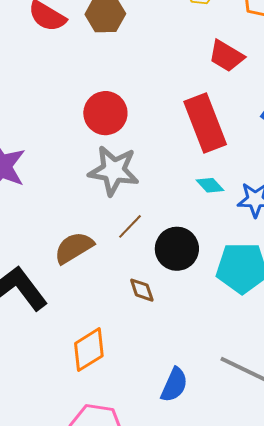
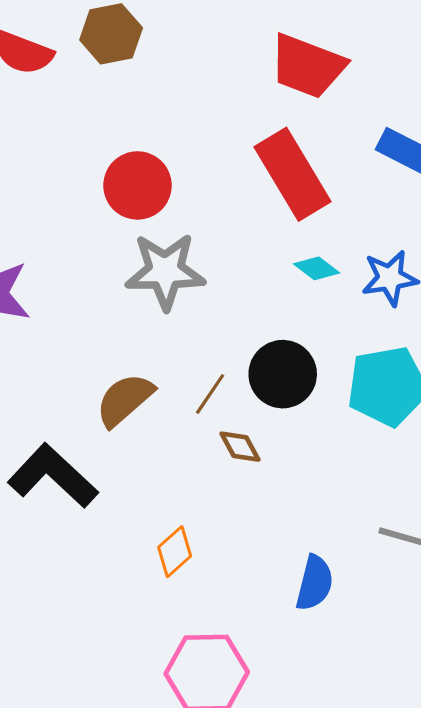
red trapezoid: (226, 56) -> (307, 66), size x1.4
brown line: (130, 226) -> (210, 394), moved
orange diamond: (89, 350) -> (175, 552), size x0.7

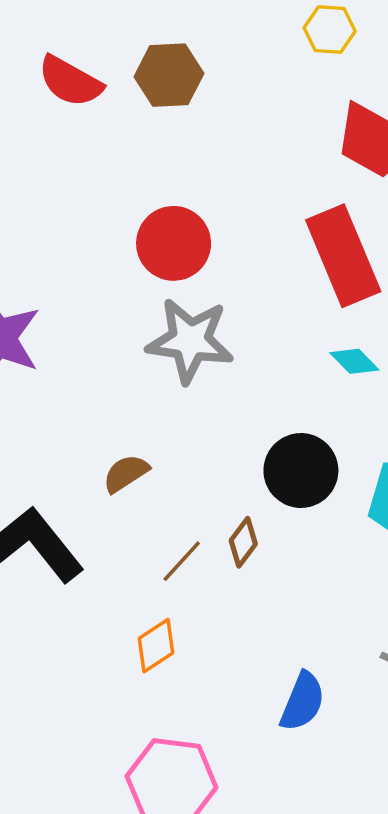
brown line: (210, 394) -> (182, 561), moved
brown semicircle: (125, 400) -> (126, 473), size x0.7
brown diamond: (240, 447) -> (243, 542), turned 57

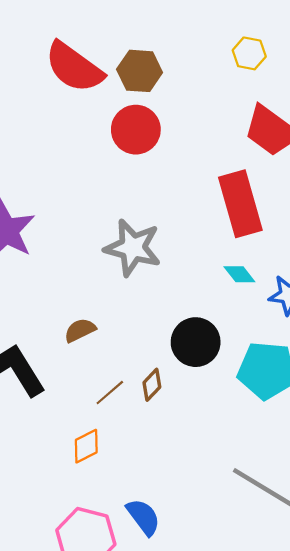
red semicircle: (70, 81) -> (74, 67), size x1.4
red circle: (174, 243) -> (136, 130), moved
blue semicircle: (302, 702) -> (143, 517), moved, turned -66

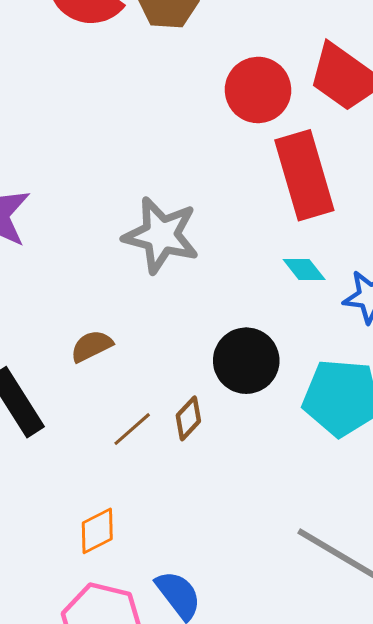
red circle: (136, 130) -> (258, 90), moved
orange diamond: (86, 446) -> (97, 531), moved

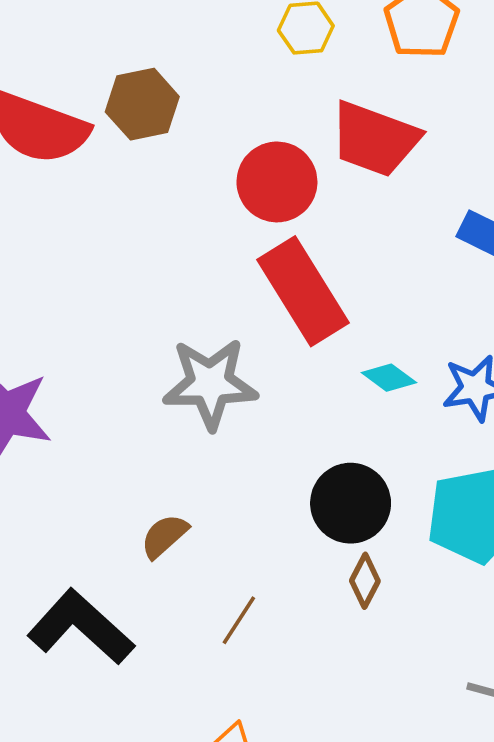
red rectangle: (304, 175) -> (303, 291), moved
brown diamond: (188, 418) -> (365, 581), moved

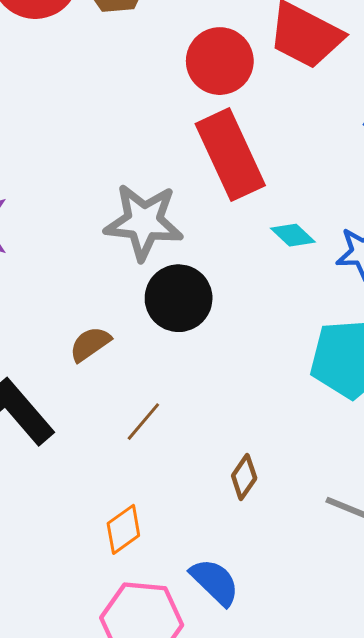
black circle: (351, 503) -> (179, 298), moved
brown diamond: (365, 581) -> (244, 477), moved

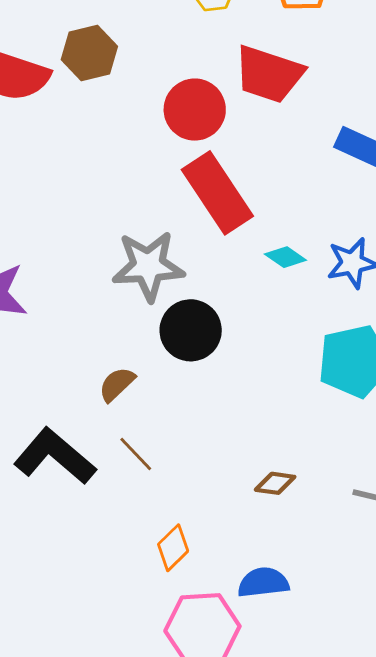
brown line: (143, 422) -> (136, 454), moved, turned -75
brown diamond: (244, 477) -> (275, 483), turned 72
blue semicircle: (215, 582) -> (263, 582), turned -42

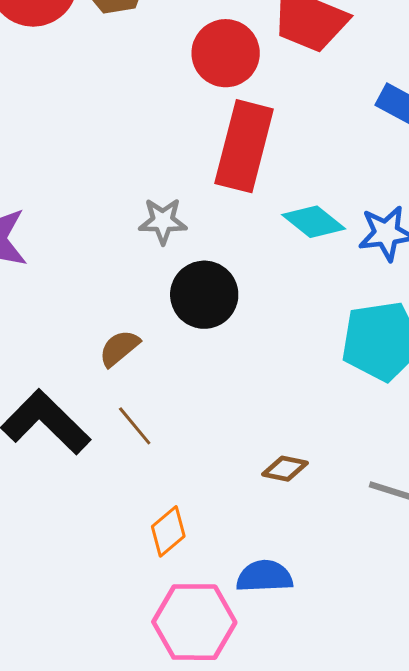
red rectangle: (217, 193) -> (244, 146), turned 44
cyan diamond: (285, 257) -> (314, 222), size x1.4
gray star: (148, 266) -> (163, 221), size x0.6

